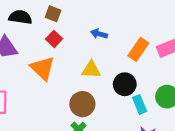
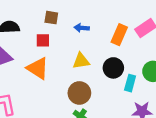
brown square: (53, 14) -> (51, 18), moved
red square: (54, 39) -> (43, 40), turned -32
cyan rectangle: (140, 104) -> (130, 83), turned 49

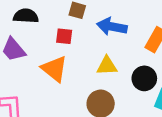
blue arrow: (82, 28) -> (112, 27), size x1.6

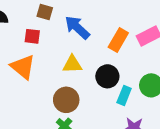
blue arrow: (112, 27) -> (77, 27), turned 32

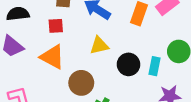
black circle: (107, 76) -> (129, 64), moved
brown circle: (66, 100) -> (81, 83), moved

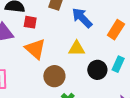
red square: (56, 26) -> (30, 22), moved
cyan rectangle: (155, 66) -> (118, 64), moved

